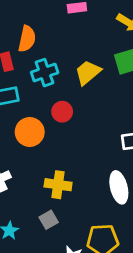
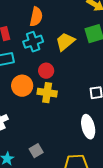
orange semicircle: (27, 39) -> (36, 17), moved
yellow cross: (58, 185) -> (47, 93), moved

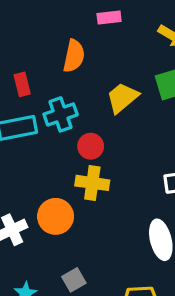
cyan cross: (33, 42) -> (61, 114), moved
orange circle: (22, 86) -> (56, 216), moved

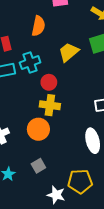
orange circle: (56, 216) -> (38, 129), moved

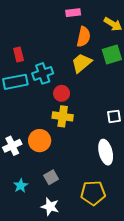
orange semicircle: (38, 26) -> (84, 37), moved
orange circle: (38, 129) -> (40, 141), moved
white star: (56, 195) -> (50, 207), moved

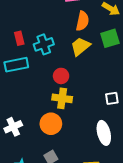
cyan cross: (43, 73) -> (44, 44), moved
orange circle: (40, 141) -> (51, 124), moved

